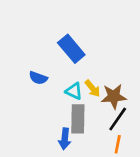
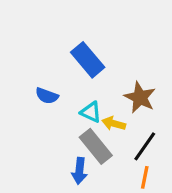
yellow arrow: (93, 89) -> (114, 124), moved, turned 144
brown star: (114, 96) -> (140, 97), moved, turned 30
gray rectangle: (78, 119) -> (96, 146), turned -40

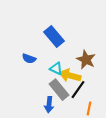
yellow arrow: (114, 124) -> (70, 76), size x1.5
black line: (145, 146) -> (78, 90), moved

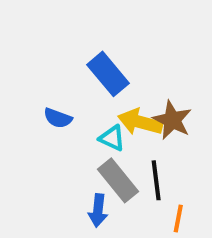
yellow arrow: (70, 76) -> (140, 122), moved
black line: (78, 90) -> (156, 180), turned -42

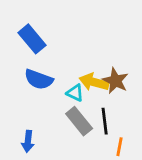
blue rectangle: (108, 74) -> (32, 39), moved
blue semicircle: (58, 118) -> (39, 79), size x1.5
blue arrow: (98, 210) -> (28, 141), moved

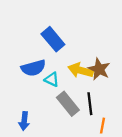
blue rectangle: (32, 39) -> (53, 39), moved
blue semicircle: (39, 79) -> (33, 68), turned -35
cyan triangle: (75, 93) -> (52, 80), moved

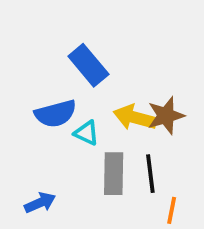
brown star: (99, 69) -> (166, 116), turned 30
gray rectangle: (68, 104) -> (114, 174), turned 40
blue arrow: (24, 121) -> (40, 203), turned -120

